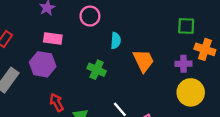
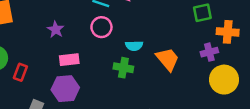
cyan semicircle: (116, 41) -> (134, 46), turned 98
green cross: (97, 70) -> (123, 68), moved

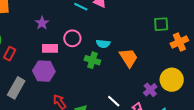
pink circle: (101, 27) -> (72, 38), moved
orange cross: (228, 32) -> (179, 42), turned -36
purple cross: (209, 52) -> (150, 90), moved, turned -32

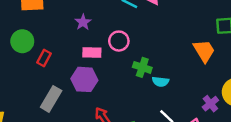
cyan semicircle: (103, 44) -> (161, 82), moved
orange trapezoid: (129, 58) -> (204, 51), moved

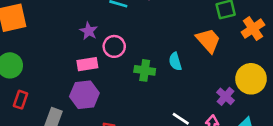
purple star: (83, 22) -> (89, 31), moved
red rectangle: (44, 58) -> (21, 100), moved
cyan semicircle: (161, 82) -> (175, 62), moved, turned 77

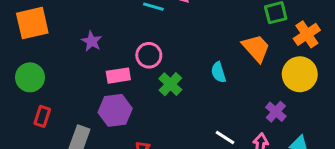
purple star: (89, 31) -> (92, 41), moved
green cross: (145, 70) -> (170, 84), moved, turned 36
yellow circle: (251, 79) -> (300, 74), moved

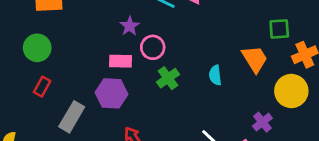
purple star: (92, 41) -> (130, 26), moved

